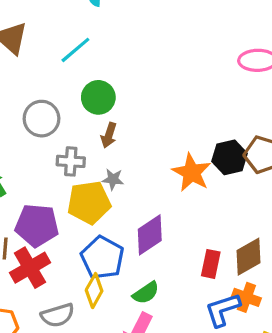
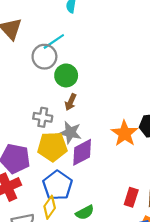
gray circle: (41, 119) -> (44, 57), moved
gray star: (113, 179) -> (70, 132), size x1.5
purple diamond: (150, 235) -> (82, 152), moved

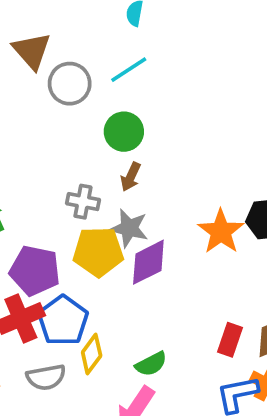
cyan line: (54, 41) -> (129, 70), moved
gray circle: (44, 57) -> (70, 84), moved
blue pentagon: (58, 185) -> (63, 321), moved

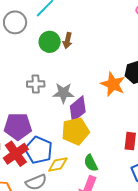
brown arrow: (131, 177) -> (68, 40), moved
yellow pentagon: (98, 252) -> (75, 131), moved
yellow diamond: (92, 354) -> (58, 165), turned 55
green semicircle: (151, 364) -> (91, 163), turned 102

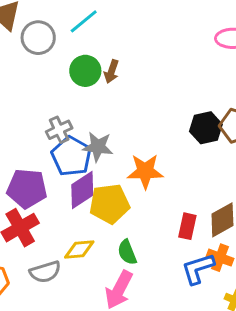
gray cross: (36, 84) -> (59, 130), turned -30
orange star: (113, 84) -> (145, 171), moved, turned -30
purple diamond: (78, 109) -> (82, 190), moved
blue pentagon: (39, 150) -> (71, 156), moved

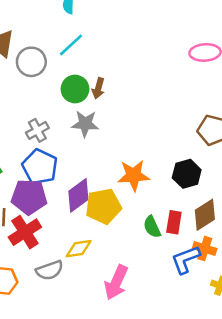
black hexagon: (206, 128) -> (187, 174), moved
gray cross: (59, 130) -> (37, 130), moved
gray star: (98, 147) -> (85, 124), moved
blue pentagon: (71, 156) -> (40, 167), moved
green semicircle: (127, 252) -> (152, 227), moved

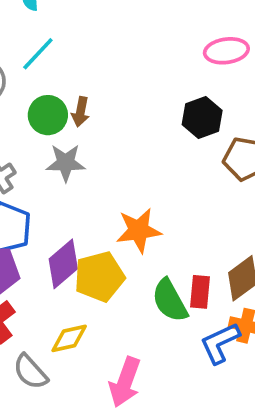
black hexagon: (187, 174) -> (202, 117), moved
green semicircle: (152, 227) -> (170, 301), size x1.4
gray semicircle: (50, 270) -> (30, 372), turned 72

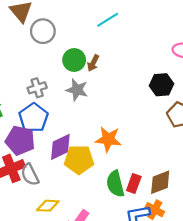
cyan line: (38, 54) -> (108, 20), moved
yellow diamond: (69, 338) -> (48, 206), moved
gray semicircle: (30, 372) -> (30, 175), moved

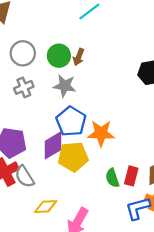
gray circle: (43, 31) -> (23, 53), moved
blue pentagon: (34, 118) -> (71, 121), moved
green semicircle: (115, 184) -> (112, 178), size x0.7

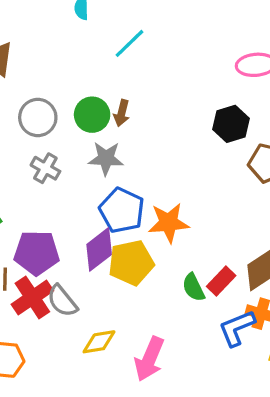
gray cross: (24, 87) -> (45, 168), turned -30
red rectangle: (131, 176) -> (221, 281), turned 36

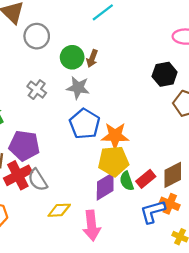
gray circle: (38, 117) -> (37, 36), moved
purple diamond: (99, 249) -> (105, 186), moved
yellow pentagon: (131, 263) -> (113, 161), moved
pink arrow: (149, 359) -> (92, 226), turned -36

